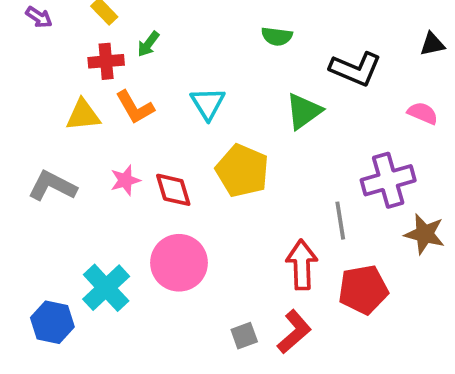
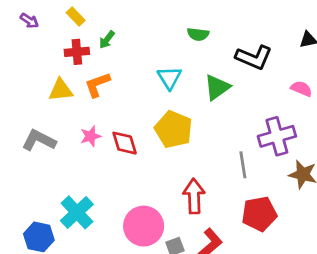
cyan triangle: (208, 104) -> (169, 78), moved
orange L-shape: (135, 107) -> (97, 85), turned 100
pink circle: (179, 263) -> (144, 226), moved
red arrow: (302, 265) -> (194, 196), moved

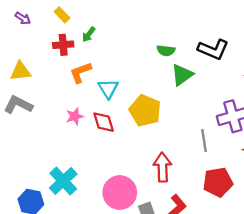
green semicircle: (198, 34) -> (166, 51), moved
cyan triangle: (169, 78) -> (108, 89), moved
yellow triangle: (61, 90) -> (20, 71), moved
gray L-shape: (39, 140) -> (18, 105), moved

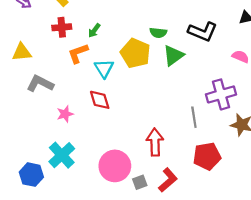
green arrow: (89, 34) -> (94, 31), moved
gray L-shape: (18, 105) -> (40, 84), moved
yellow pentagon: (145, 111) -> (135, 53), moved
pink star: (75, 116) -> (65, 114), moved

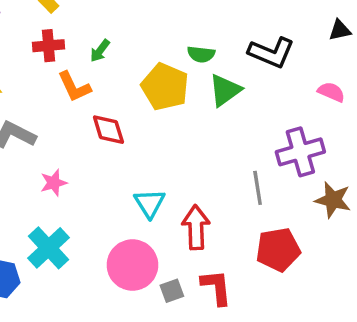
orange L-shape: (78, 53) -> (74, 87), turned -95
cyan triangle: (104, 68) -> (150, 203), moved
red diamond: (100, 100) -> (108, 130), moved
red L-shape: (168, 180) -> (216, 287), turned -55

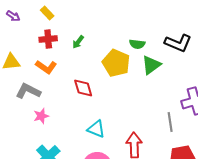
orange L-shape: (74, 87) -> (46, 67), moved, turned -30
pink star: (54, 183) -> (41, 116), moved
cyan triangle: (150, 203) -> (96, 129), moved, turned -36

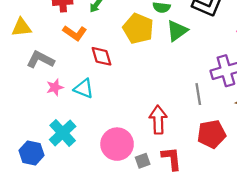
orange L-shape: (46, 67) -> (75, 33), moved
cyan triangle: (96, 129) -> (84, 89), moved

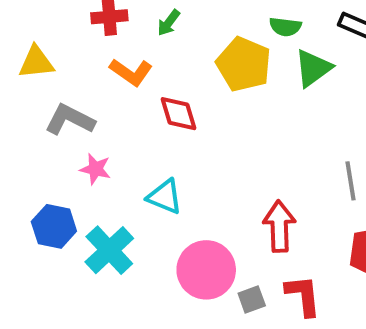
pink star: (55, 87) -> (95, 169), turned 30
cyan triangle: (84, 89) -> (165, 197), moved
blue hexagon: (31, 153) -> (54, 226), moved

